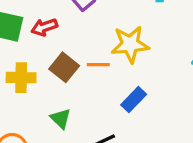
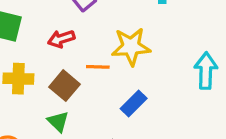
red arrow: (44, 27) -> (61, 39), moved
brown square: (64, 67) -> (64, 86), moved

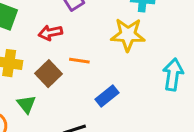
yellow star: (131, 47) -> (128, 35), moved
green triangle: (58, 122) -> (26, 104), moved

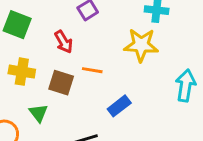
red arrow: (50, 33) -> (64, 42), turned -110
brown square: (49, 74) -> (61, 83), turned -30

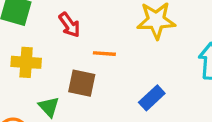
brown square: (61, 83) -> (82, 83), moved
blue rectangle: (119, 106) -> (152, 98), moved

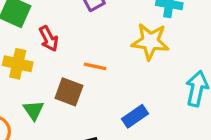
red arrow: (69, 25) -> (49, 39), moved

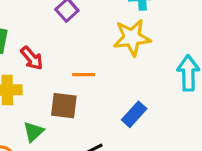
green triangle: (34, 110) -> (33, 132), turned 35

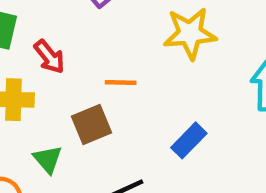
brown square: (64, 106) -> (91, 125), turned -32
green triangle: (33, 132) -> (48, 159), turned -30

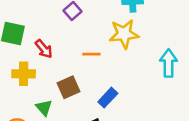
orange line: (121, 82) -> (91, 54), moved
blue rectangle: (189, 140) -> (108, 98), moved

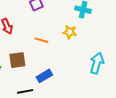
yellow star: (124, 34) -> (70, 32), size x0.6

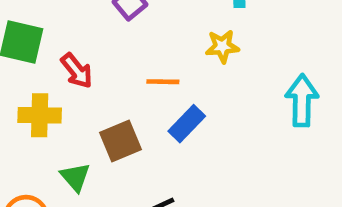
blue rectangle: (44, 76) -> (187, 124), moved

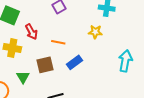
orange line: (163, 82) -> (58, 42), moved

